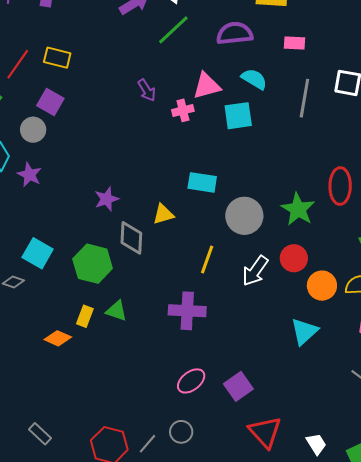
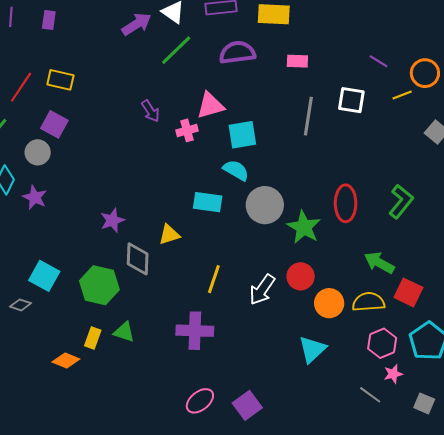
cyan semicircle: (254, 79) -> (236, 170), moved
gray circle: (244, 216) -> (265, 205), moved

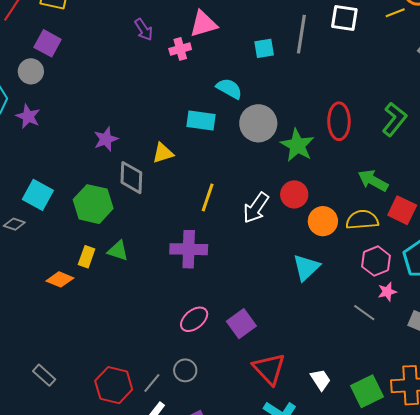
cyan square: (242, 135) -> (264, 48), moved, size x0.7

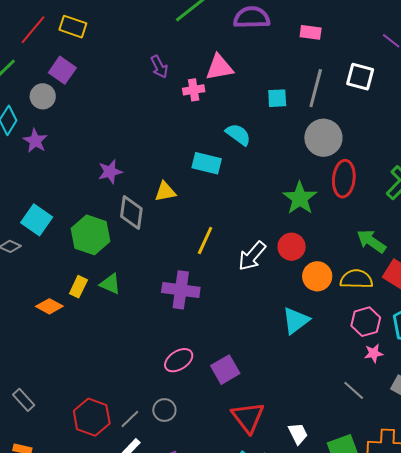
gray circle: (258, 123) -> (323, 138), moved
gray line: (364, 313) -> (354, 390), moved

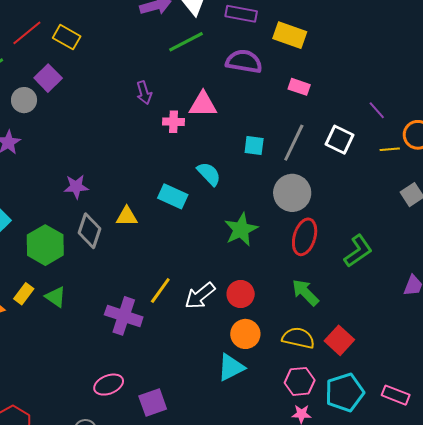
green star: (300, 198) -> (241, 230), moved
yellow line: (205, 240) -> (160, 290), moved
green arrow: (371, 241) -> (305, 292), moved
orange circle: (317, 276) -> (245, 334), moved

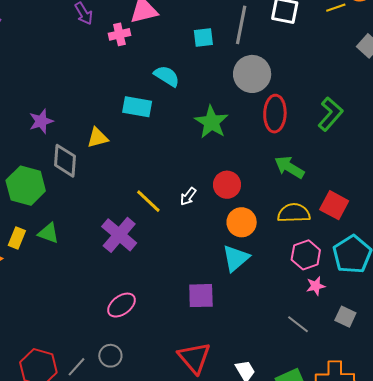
yellow line: (160, 290) -> (148, 201), turned -68
white arrow: (200, 296) -> (188, 196), size x0.6
purple cross: (124, 316) -> (119, 235), turned 36
purple square: (153, 402) -> (201, 296), moved, turned 32

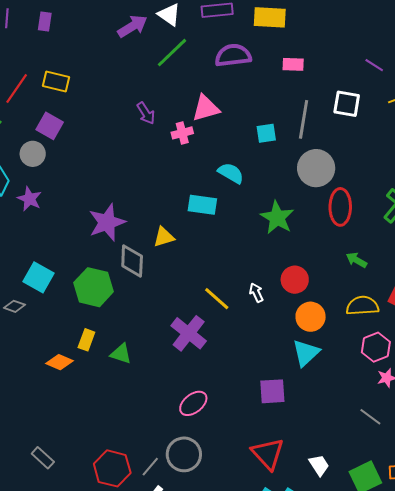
purple star: (41, 121) -> (107, 222), size x1.5
green arrow: (289, 167) -> (356, 260), size x0.7
white arrow: (188, 196) -> (256, 293), turned 120
green triangle: (48, 233) -> (121, 354), moved
gray circle: (110, 356) -> (184, 454), size x1.5

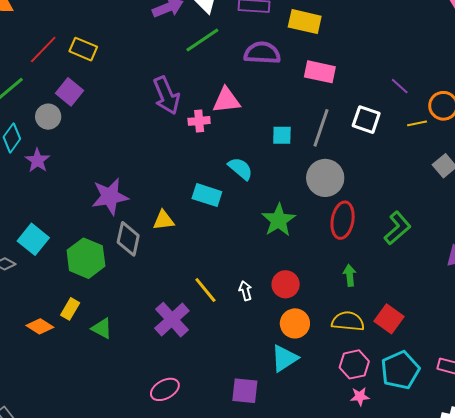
pink rectangle: (293, 64) -> (320, 72), size x1.4
purple arrow: (146, 113) -> (166, 95), size x1.6
green arrow: (356, 260) -> (350, 275), turned 45

